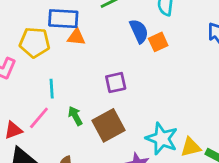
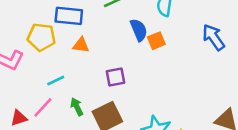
orange triangle: (76, 37) -> (81, 45), moved
cyan line: (52, 89) -> (56, 81), turned 66

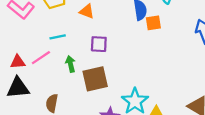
purple square: (115, 77) -> (99, 44), moved

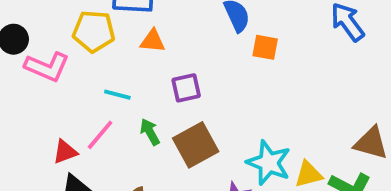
orange square: (153, 23) -> (265, 47), moved, turned 35
cyan line: (58, 37) -> (117, 95), turned 42

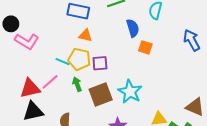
yellow pentagon: (94, 31) -> (79, 59), moved
red triangle: (65, 152) -> (30, 88), size x1.5
cyan star: (269, 163) -> (130, 92), moved

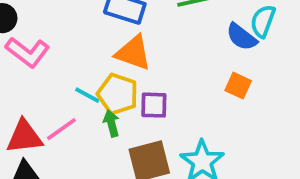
blue semicircle: (133, 28) -> (242, 37), moved, turned 138
orange triangle: (85, 35) -> (133, 53), size x1.5
green arrow: (77, 84) -> (111, 123), moved

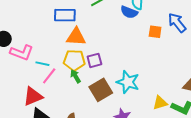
orange square: (238, 86) -> (155, 32), moved
cyan line: (87, 95) -> (42, 64), moved
pink line: (61, 129) -> (49, 76), moved

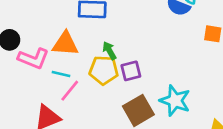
orange triangle: (76, 37) -> (65, 44), moved
green arrow: (76, 76) -> (109, 51), moved

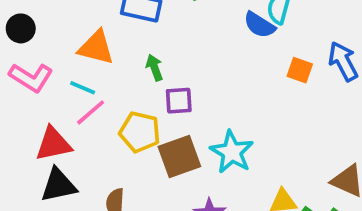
pink L-shape: (33, 59) -> (31, 77), moved
yellow pentagon: (104, 70) -> (140, 132), moved

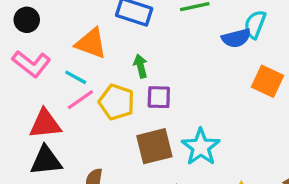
blue semicircle: (259, 25) -> (236, 38), turned -52
orange square: (300, 70) -> (268, 81), size x1.4
yellow pentagon: (140, 132) -> (117, 102), moved

